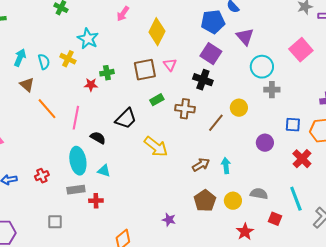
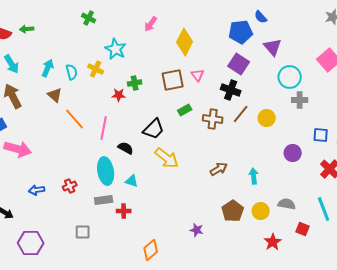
brown line: (216, 123) -> (241, 114), moved
yellow arrow: (156, 147) -> (167, 158), moved
brown arrow: (201, 165) -> (219, 169), moved

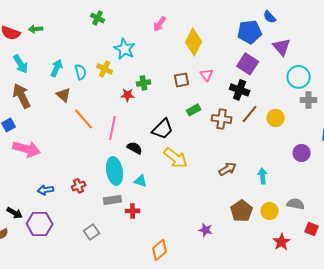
brown square: (173, 80) -> (182, 80), size x0.7
gray square: (83, 232) -> (92, 232), turned -35
purple hexagon: (31, 243) -> (40, 224), moved

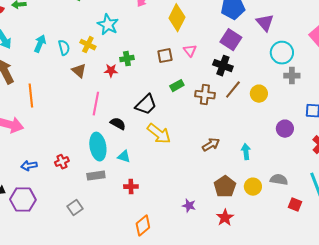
brown triangle: (64, 95) -> (79, 71), moved
orange line: (84, 119) -> (31, 96), moved, turned 35
red cross: (133, 211) -> (131, 187), moved
red star: (282, 242) -> (225, 218), moved

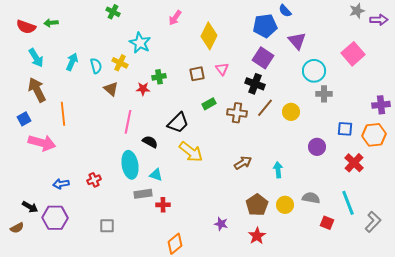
gray rectangle: (96, 176) -> (143, 194), moved
gray square: (75, 208) -> (107, 226), turned 35

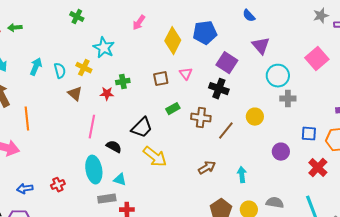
blue pentagon: (265, 26) -> (205, 33), moved
brown line: (265, 108) -> (226, 131), moved

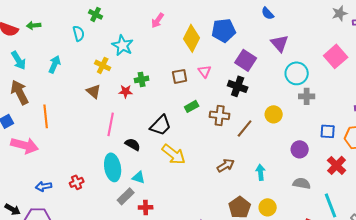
cyan semicircle: (60, 71) -> (79, 33), moved
gray rectangle: (107, 199) -> (126, 196), turned -36
gray semicircle: (275, 203) -> (302, 183), moved

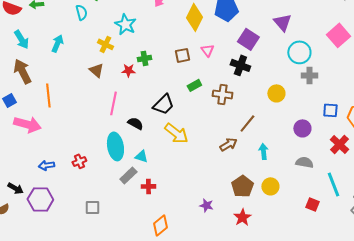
brown line: (245, 128) -> (247, 123), moved

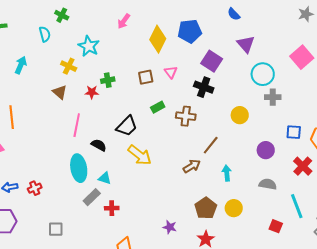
red cross: (79, 161) -> (35, 188), moved

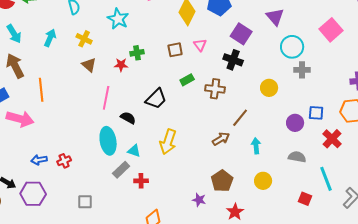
yellow cross: (69, 66) -> (84, 39), moved
blue square: (294, 132) -> (316, 113), moved
yellow arrow: (140, 155) -> (168, 142), moved, turned 70
brown pentagon: (206, 208) -> (222, 181), moved

